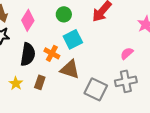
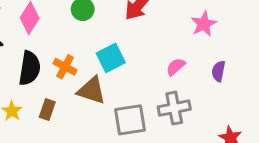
cyan square: (73, 39) -> (111, 58), moved
gray square: (96, 89) -> (130, 120), turned -35

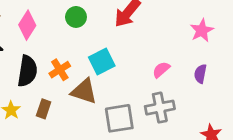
pink star: (204, 24) -> (202, 30), moved
orange cross: (65, 67) -> (60, 70), turned 30

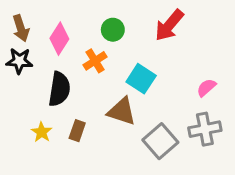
cyan square: (102, 62) -> (141, 79), turned -30
orange cross: (60, 70) -> (95, 61), moved
gray square: (119, 118) -> (160, 141), turned -32

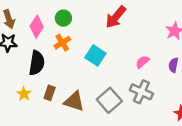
green circle: (113, 30) -> (63, 18), moved
brown triangle: (122, 111) -> (74, 101), moved
gray cross: (205, 129) -> (141, 92), turned 35

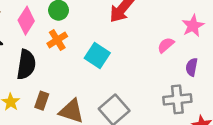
pink semicircle: (142, 62) -> (166, 45), moved
gray cross: (141, 92) -> (177, 99), moved, turned -30

